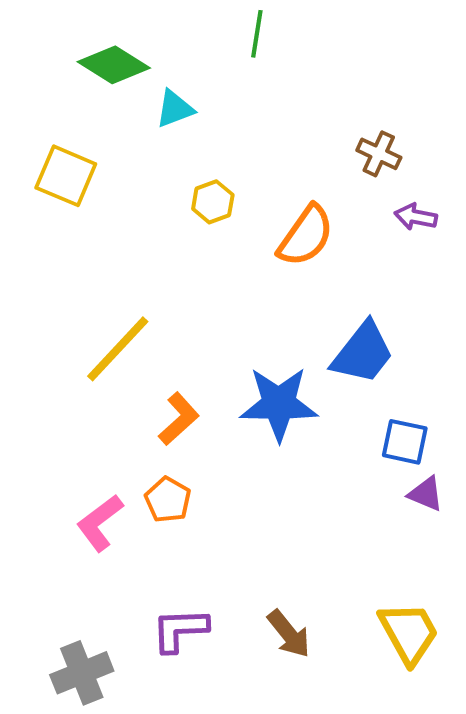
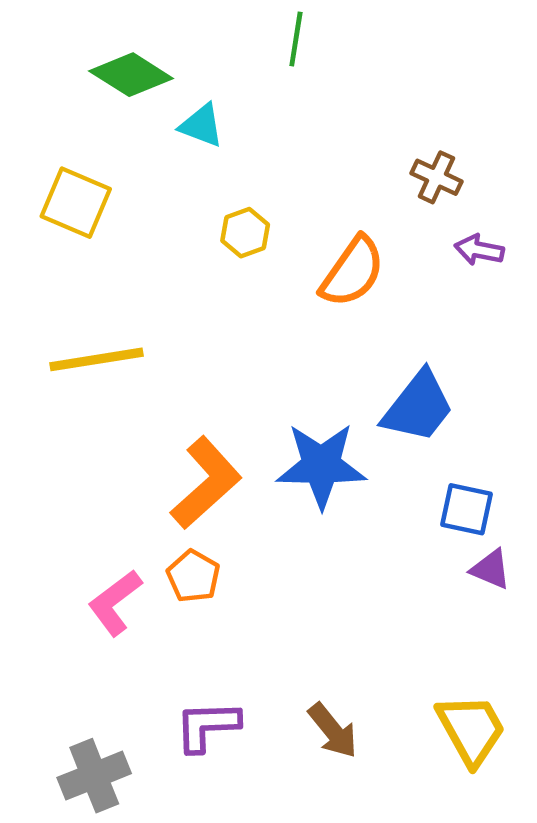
cyan triangle: (175, 109) -> (201, 125), turned 42
yellow line: (118, 349) -> (96, 359), moved, turned 38
orange L-shape: (179, 419) -> (206, 483), size x1.5

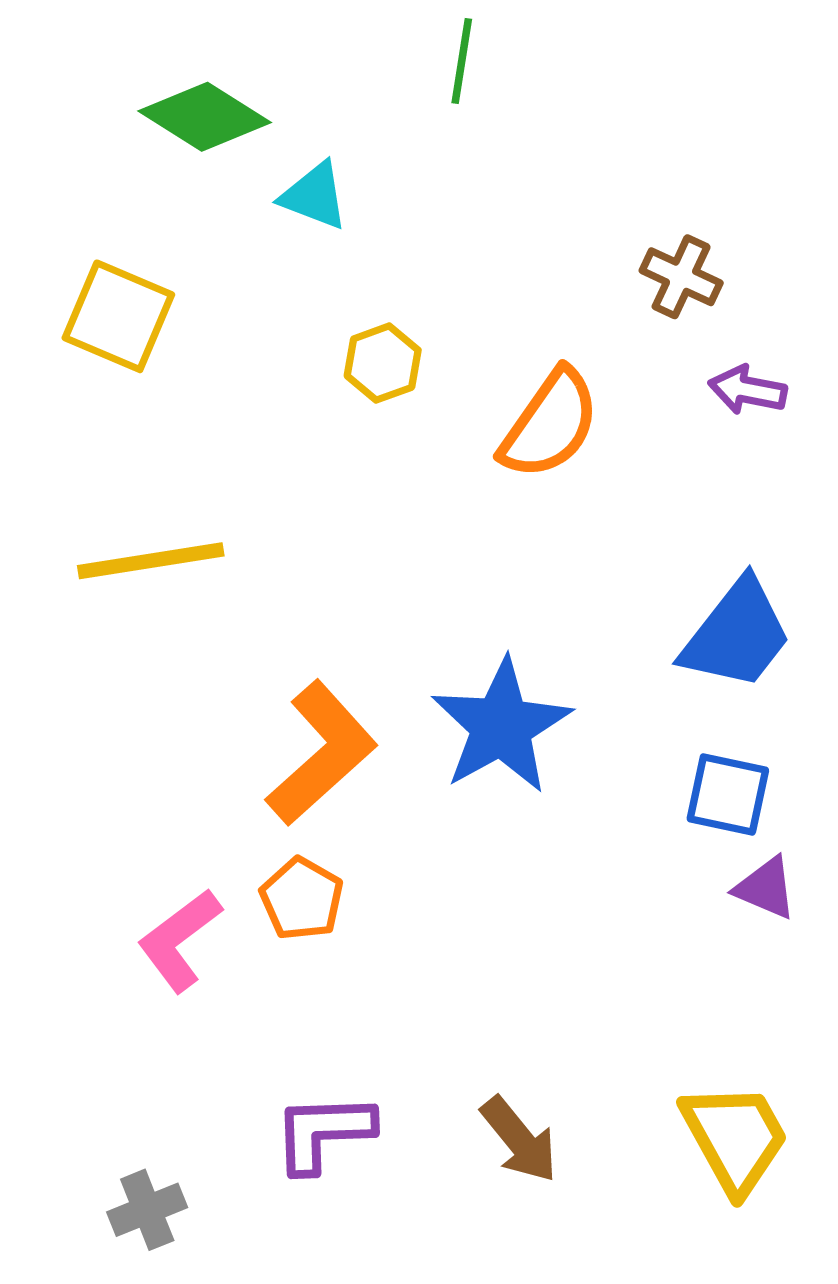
blue trapezoid: (418, 407) -> (737, 635), moved
blue star: (321, 465) -> (501, 726), turned -30
gray cross: (94, 776) -> (147, 1210), size x0.7

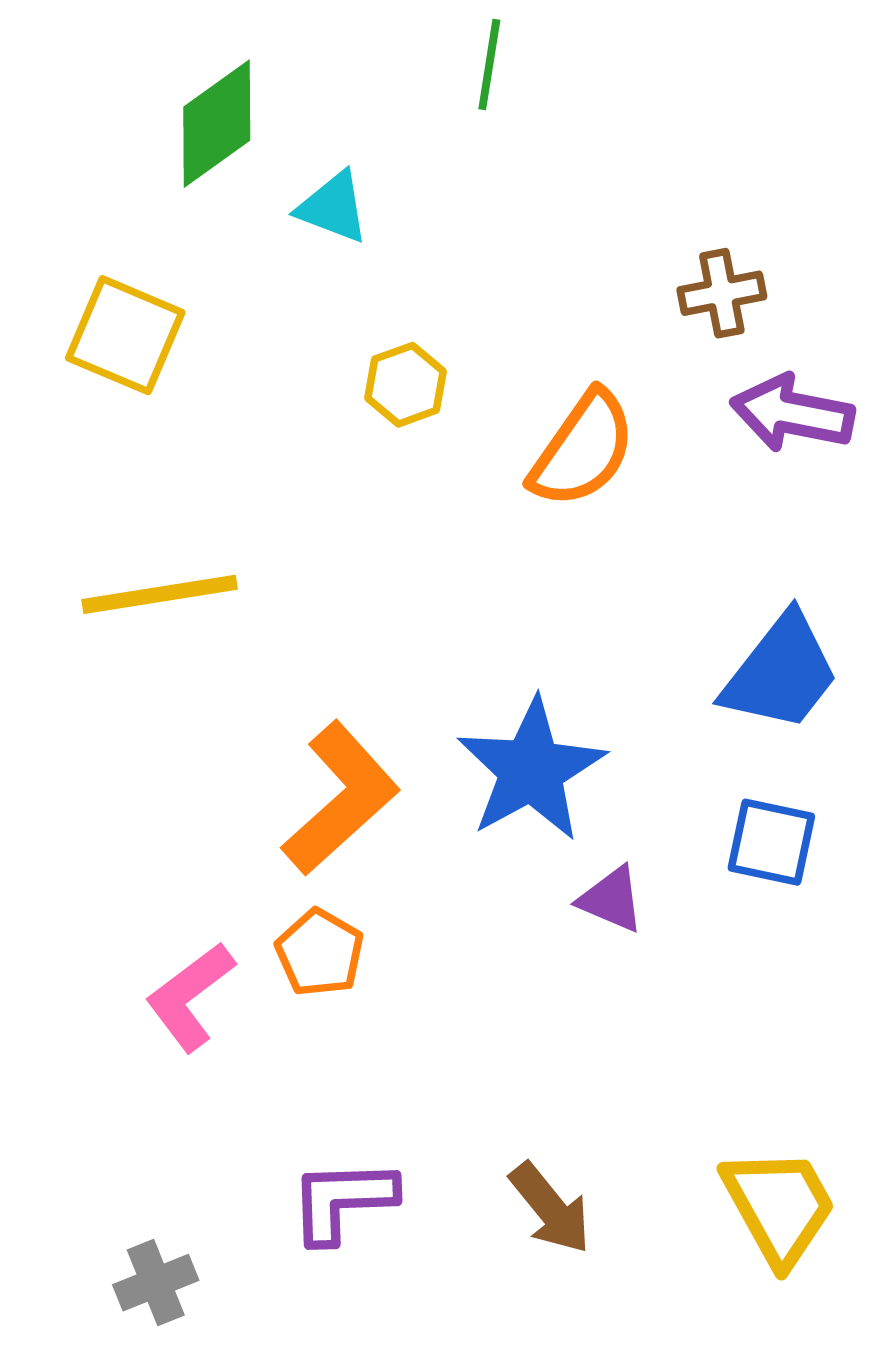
green diamond: (205, 117) -> (217, 124), turned -68
brown cross: (681, 277) -> (722, 293), turned -36
purple arrow: (748, 390) -> (792, 413), size x1.5
purple triangle: (766, 888) -> (611, 899), moved

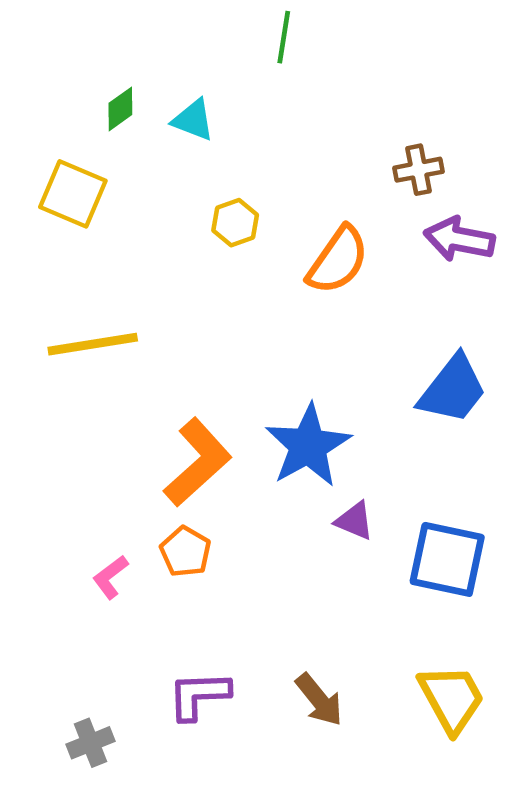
green diamond: (217, 124) -> (120, 109), moved, size x0.6
blue square: (771, 842) -> (447, 559), moved, size x1.5
pink L-shape: (190, 997) -> (110, 577), size x0.7

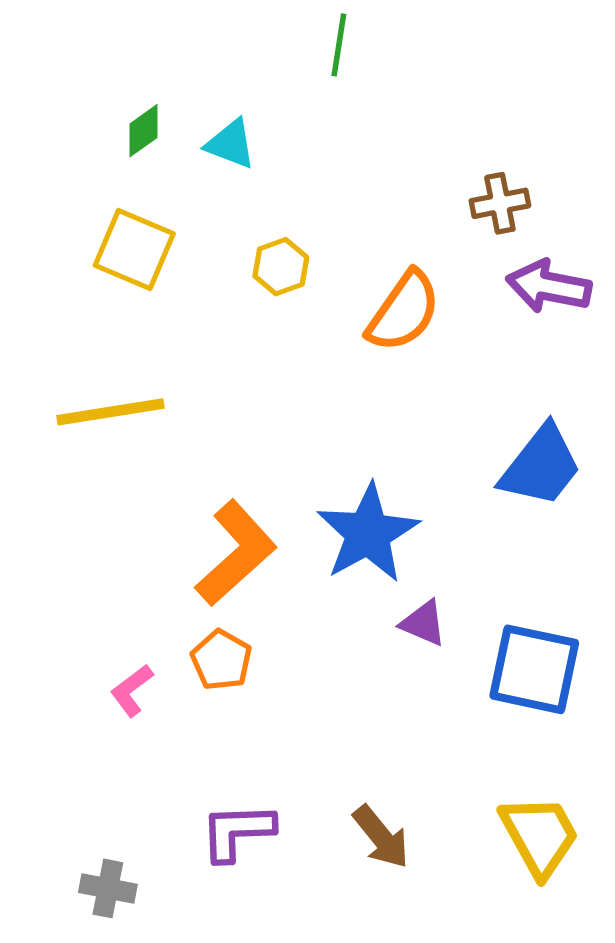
yellow square: (73, 194) -> (134, 249), moved
gray cross: (91, 743) -> (108, 888), turned 33

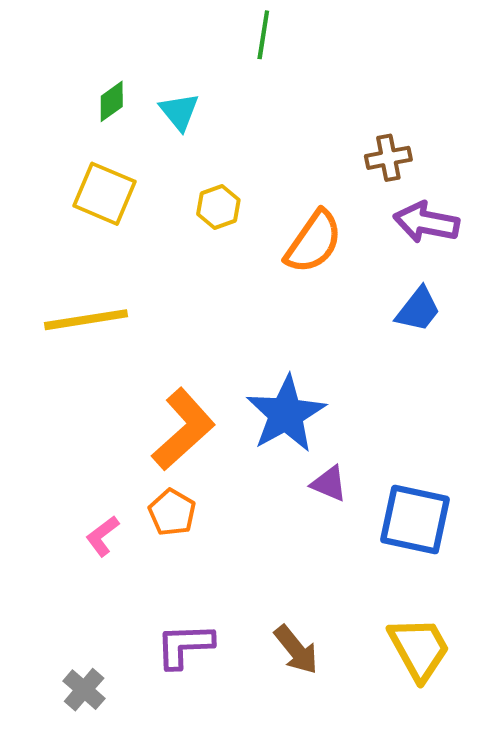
cyan triangle: (231, 144) -> (179, 112), turned 30
blue trapezoid: (541, 466) -> (418, 309), moved, size x0.7
gray cross: (108, 888) -> (84, 690), turned 30

